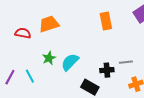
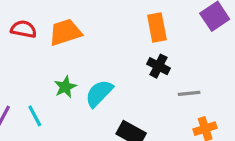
red semicircle: (23, 33) -> (24, 29), moved
black cross: (107, 70) -> (158, 66), moved, turned 32

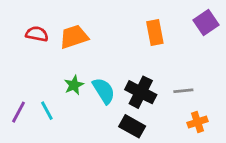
black cross: (158, 66) -> (141, 92), moved, size x1.5
cyan semicircle: (99, 93) -> (104, 91), turned 104

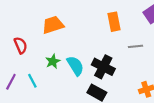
red semicircle: (37, 34) -> (21, 45), moved, turned 56
gray line: (183, 91) -> (136, 46), moved

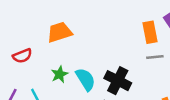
orange rectangle: (114, 22) -> (150, 32), moved
red semicircle: (21, 45) -> (22, 56), turned 91

